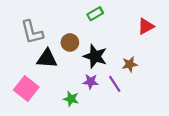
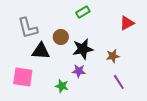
black star: (95, 56) -> (83, 49), turned -30
purple line: (115, 84) -> (119, 82), moved
pink square: (26, 88) -> (23, 77), turned -30

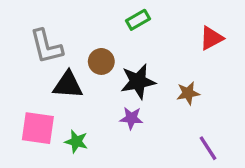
purple line: (119, 82) -> (208, 148), moved
green star: (62, 86) -> (76, 142), moved

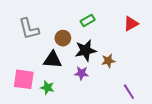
green rectangle: (138, 20) -> (88, 21), moved
black triangle: (68, 85) -> (53, 60), moved
brown star: (188, 93) -> (108, 61), moved

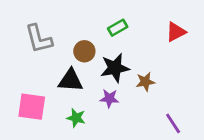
green star: (47, 88) -> (76, 118), moved

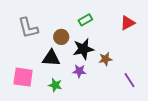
purple line: (173, 123) -> (130, 80), moved

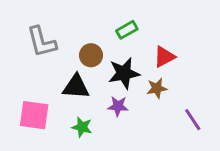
red triangle: (128, 23) -> (164, 57), moved

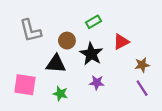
black star: (124, 73) -> (91, 54), turned -30
brown star: (157, 88) -> (142, 65), moved
purple star: (118, 106) -> (97, 83), moved

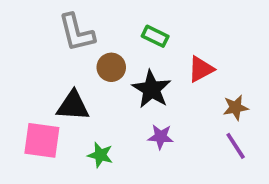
green rectangle: (93, 22) -> (155, 36), turned 56
gray L-shape: (30, 31) -> (77, 33), moved
black triangle: (56, 64) -> (73, 106), moved

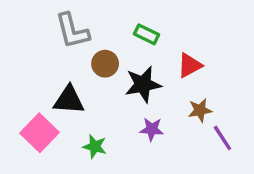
black star: (151, 89) -> (143, 84), turned 30
brown star: (236, 108) -> (200, 110), moved
pink square: (42, 140) -> (39, 133), turned 36

